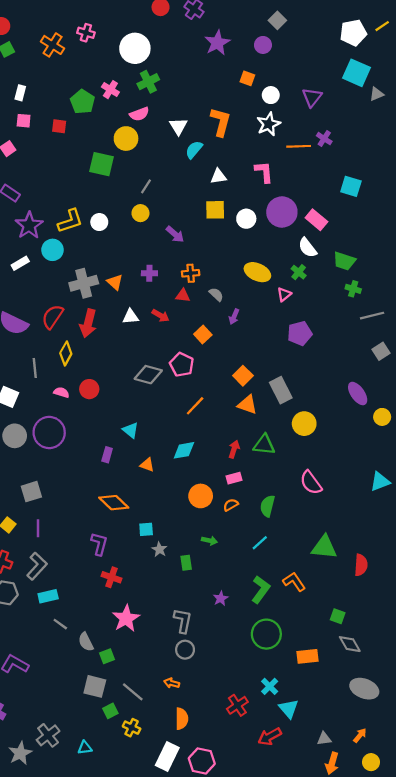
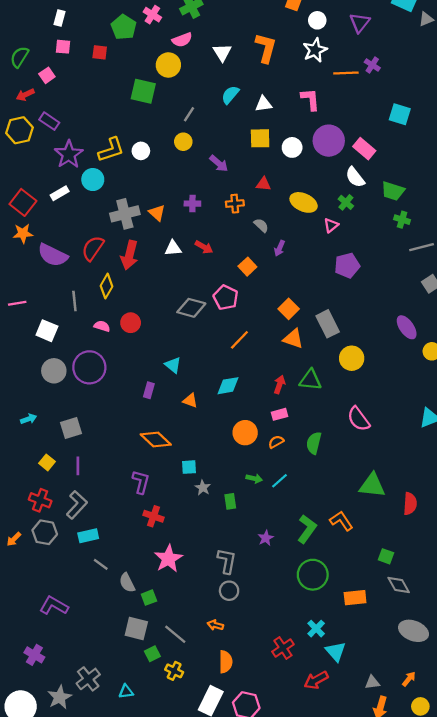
cyan semicircle: (194, 150) -> (230, 95), moved
red triangle: (183, 296) -> (263, 184), moved
cyan line: (260, 543) -> (279, 481), moved

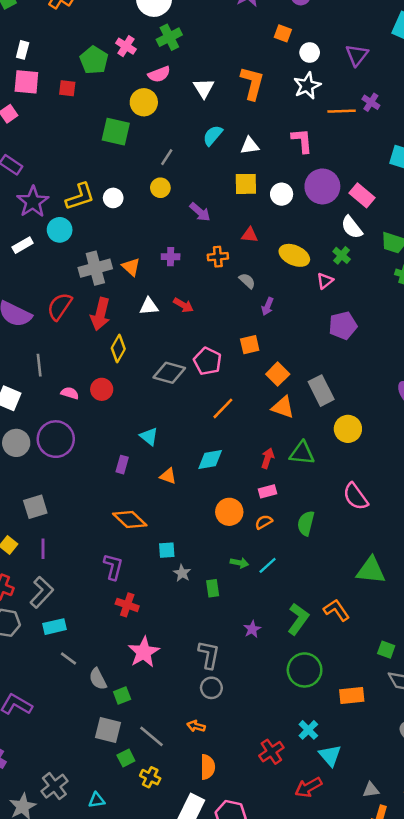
pink square: (63, 47) -> (26, 82), size x1.5
orange square: (247, 267) -> (250, 345), moved, turned 30
yellow diamond: (107, 286) -> (118, 348), moved

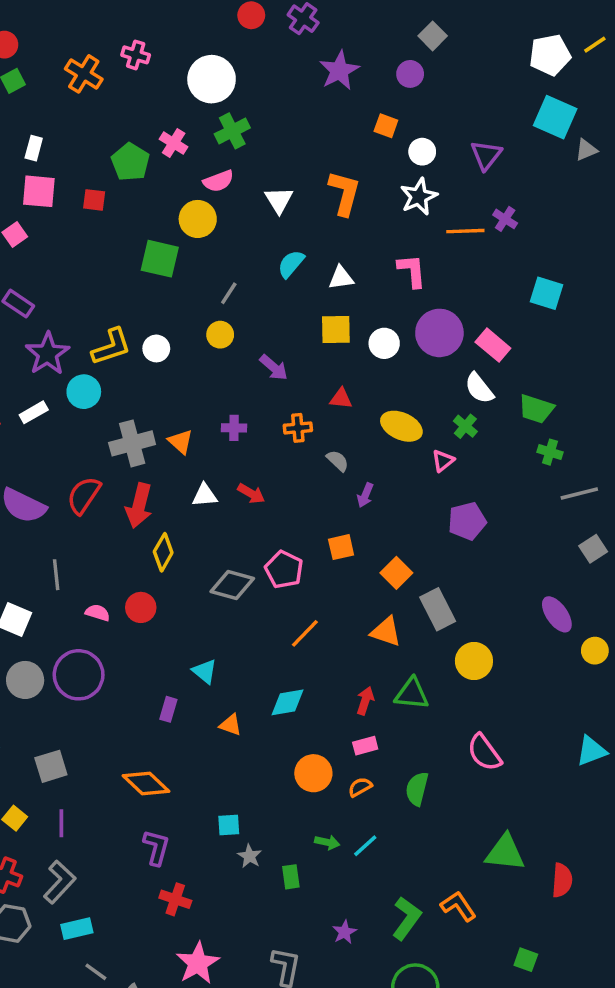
orange square: (278, 374) -> (396, 573), moved
orange diamond: (130, 519) -> (146, 784), moved

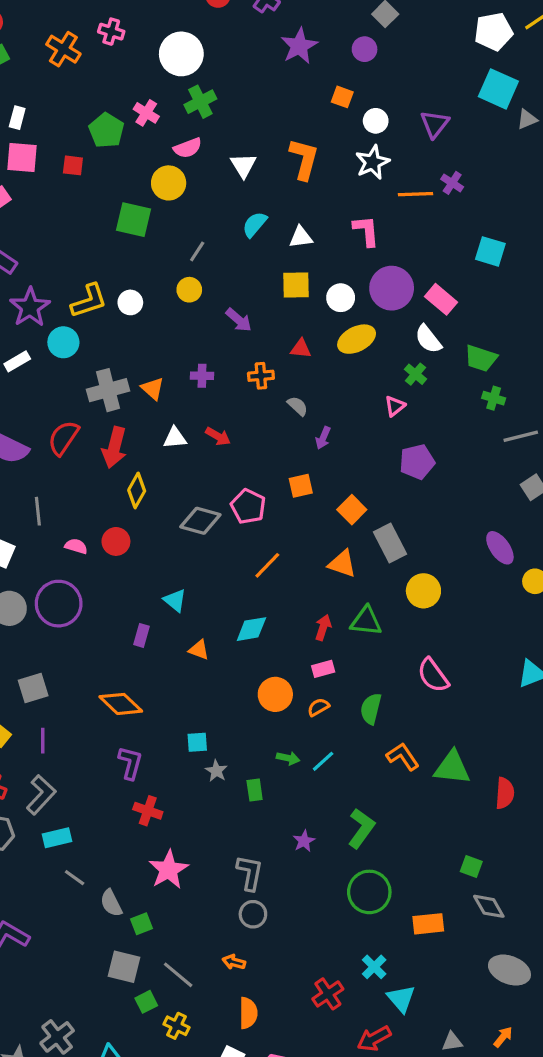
yellow ellipse: (401, 426) -> (357, 339), moved, turned -51
orange L-shape: (458, 906) -> (403, 757), moved

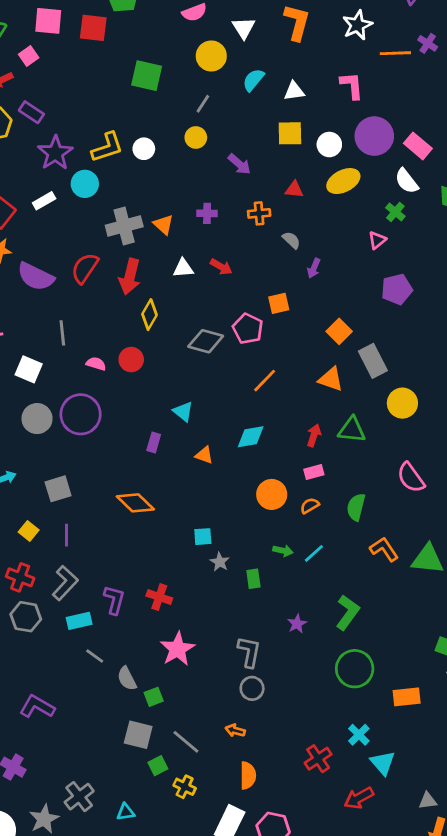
red square: (73, 165) -> (93, 28), size x1.5
yellow circle: (169, 183) -> (211, 56), moved
orange square: (301, 486) -> (279, 303), moved
purple L-shape: (130, 763) -> (114, 600), moved

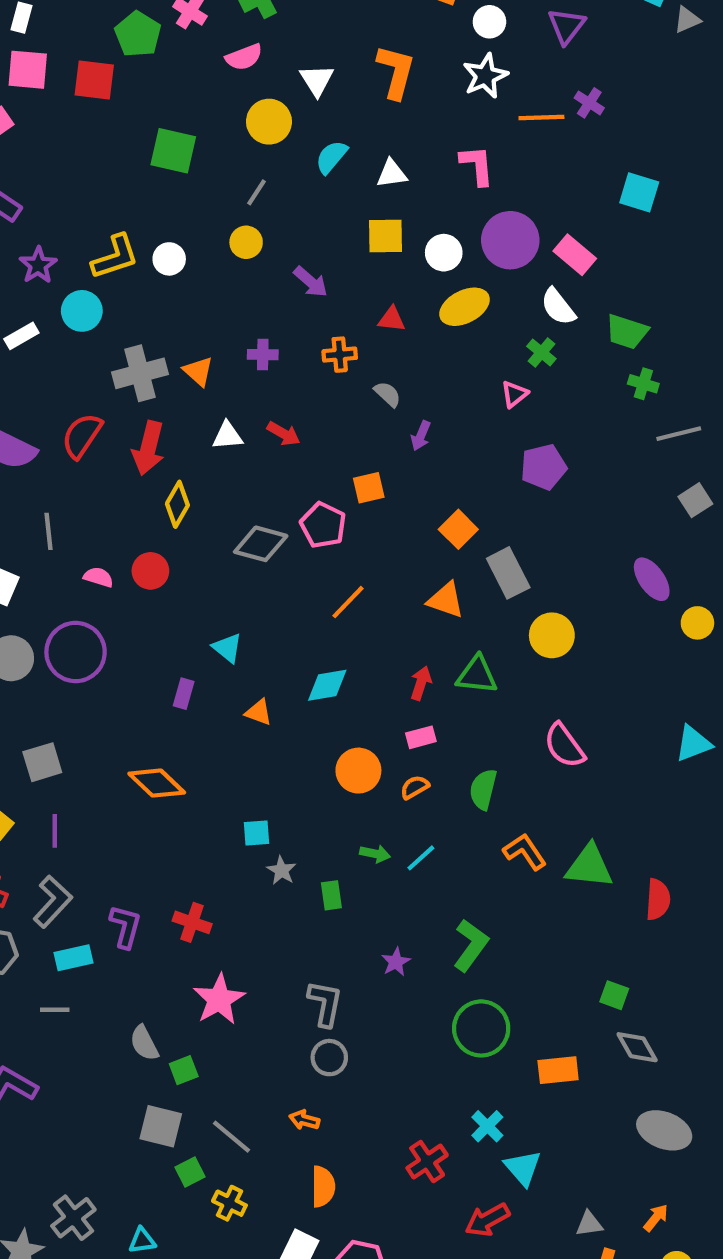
purple star: (55, 153) -> (38, 265), size x0.7
gray line: (95, 656) -> (55, 1010), moved, turned -36

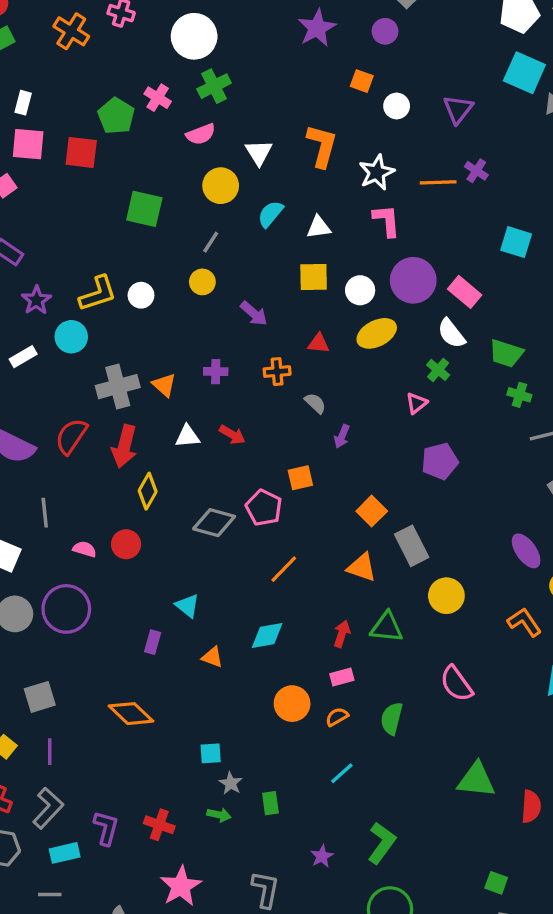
white star: (485, 76) -> (377, 172), moved
orange L-shape: (525, 852) -> (524, 622), moved
green arrow: (375, 854) -> (219, 815), moved

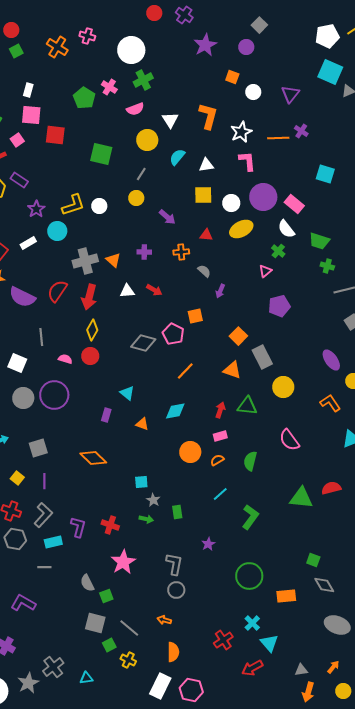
red square: (81, 152) -> (55, 135), moved
yellow diamond: (148, 491) -> (92, 330), moved
red semicircle: (531, 806) -> (331, 488), moved, turned -108
green L-shape: (382, 843) -> (250, 517), moved

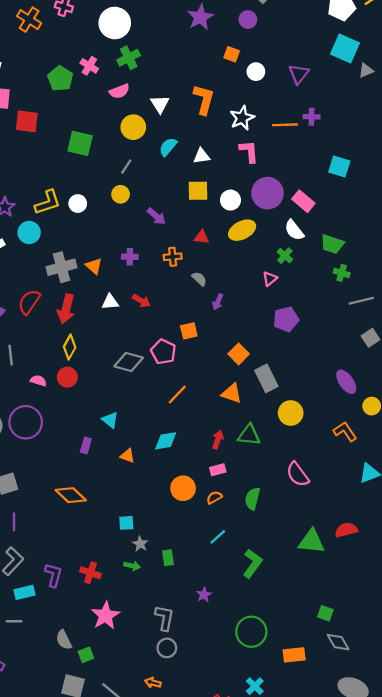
purple cross: (301, 131) -> (311, 117), turned -32

